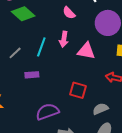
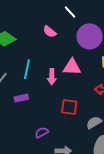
pink arrow: (64, 39) -> (52, 77), moved
purple semicircle: (47, 112) -> (42, 133), size x0.6

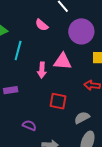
cyan line: (27, 69) -> (18, 51), moved
purple semicircle: (42, 133) -> (29, 125), turned 48

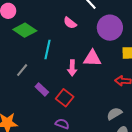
purple rectangle: (11, 90) -> (42, 89), turned 56
red square: (58, 101) -> (65, 98), moved, turned 30

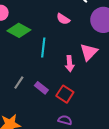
pink triangle: (92, 58) -> (89, 52), turned -42
gray line: (22, 70) -> (19, 83), moved

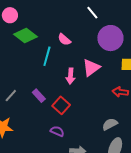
pink semicircle: (63, 19) -> (64, 39), moved
gray line: (19, 83) -> (11, 96), moved

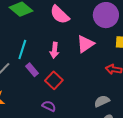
pink semicircle: (64, 39) -> (60, 15), size x1.5
cyan line: (47, 56) -> (22, 50), moved
pink arrow: (70, 76) -> (54, 50), moved

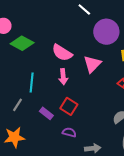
pink semicircle: (60, 15) -> (62, 53), moved
purple rectangle: (32, 70) -> (46, 113), moved

